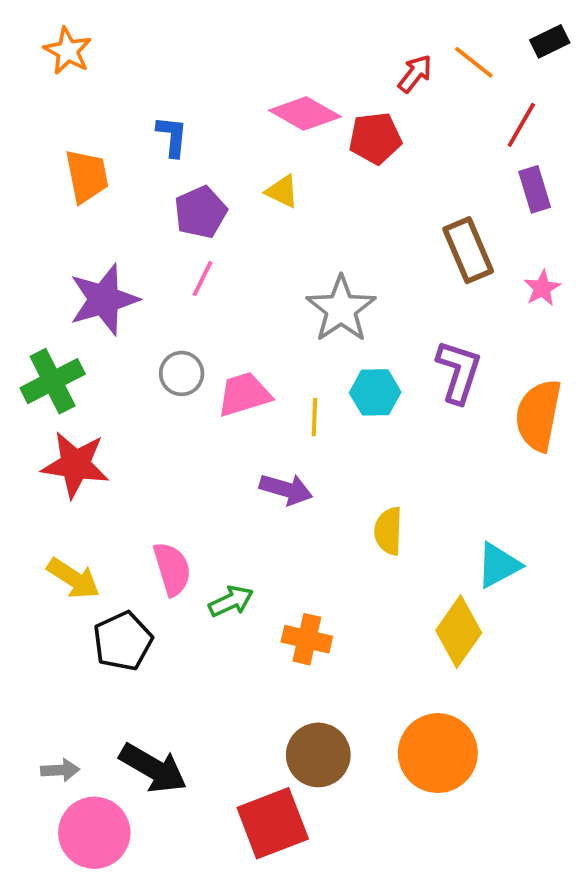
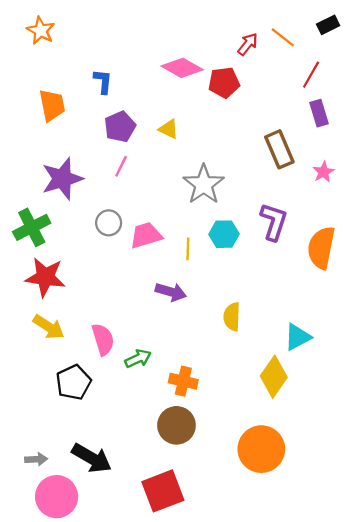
yellow triangle: (282, 191) -> (169, 129), moved
yellow arrow: (73, 578) -> (49, 327), moved
brown circle: (318, 755) -> (176, 425), moved

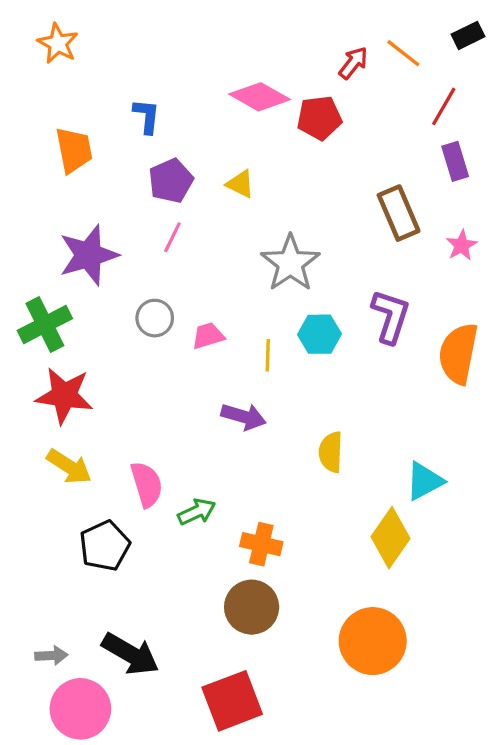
pink trapezoid: (146, 235) -> (208, 336), size x0.7

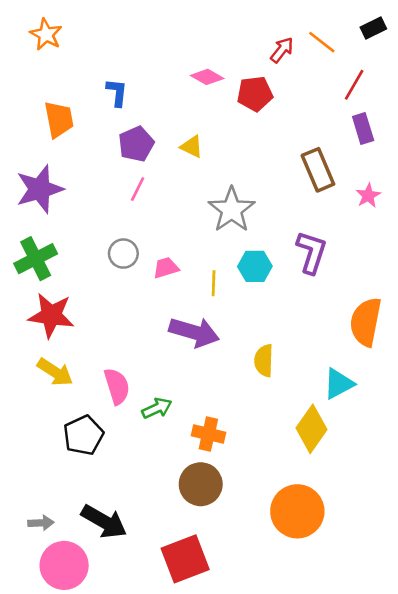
pink diamond: (260, 97) -> (207, 77), size x0.7
purple star: (88, 255) -> (40, 189), moved
orange semicircle: (458, 354) -> (366, 322), moved
purple arrow: (244, 417) -> (194, 332), size x1.4

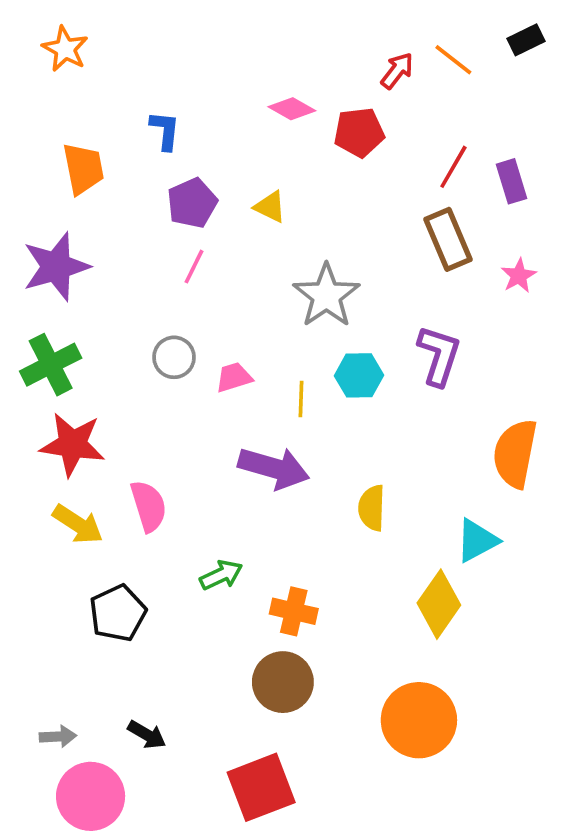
red line: (354, 85) -> (453, 167), moved
pink semicircle: (117, 386) -> (149, 506), moved
black arrow: (104, 522) -> (147, 735), size x0.6

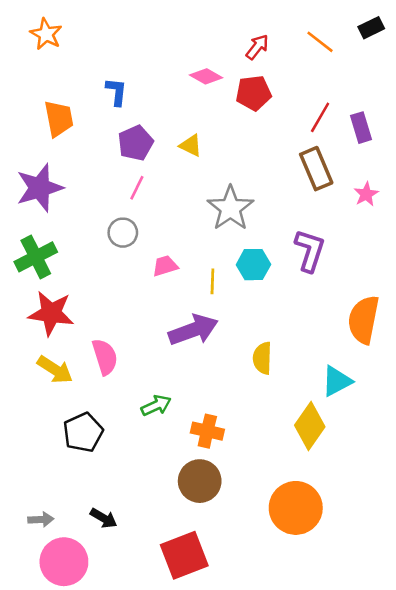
red arrow: (397, 71) -> (257, 47), moved
gray circle: (174, 357) -> (123, 233), moved
purple arrow: (274, 468) -> (193, 330), turned -36

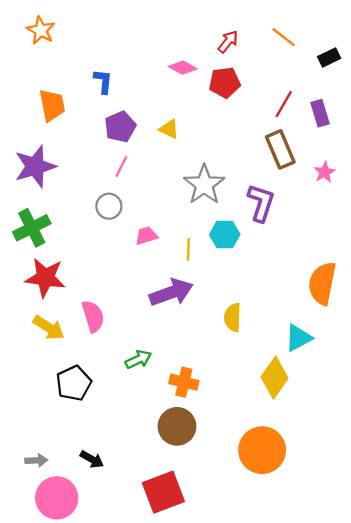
black rectangle: (371, 28) -> (329, 58), moved
purple L-shape: (310, 251) -> (261, 203), moved

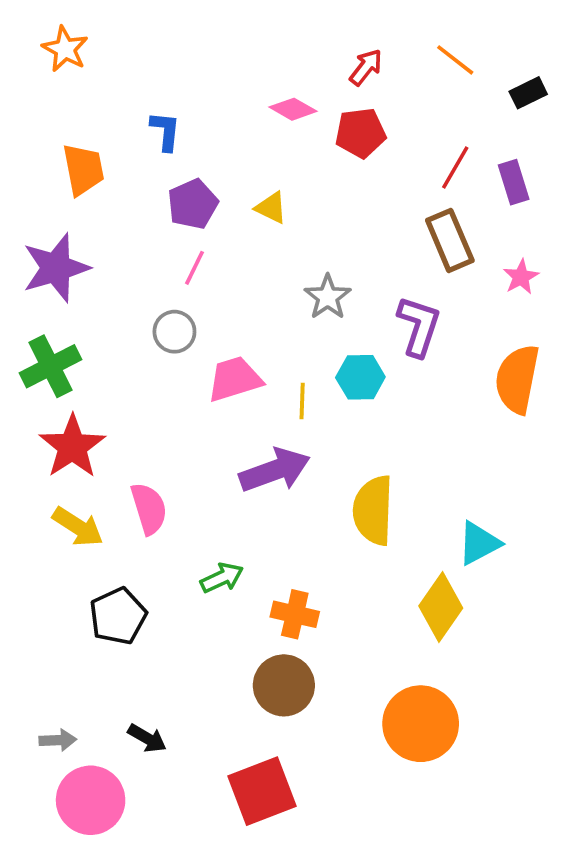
gray star: (204, 185) -> (328, 297), size x0.7
pink trapezoid: (146, 236) -> (235, 379), size x1.5
red star: (45, 278) -> (72, 447), turned 30
orange semicircle: (322, 283) -> (517, 379), moved
yellow semicircle: (233, 317) -> (373, 510), size x1.5

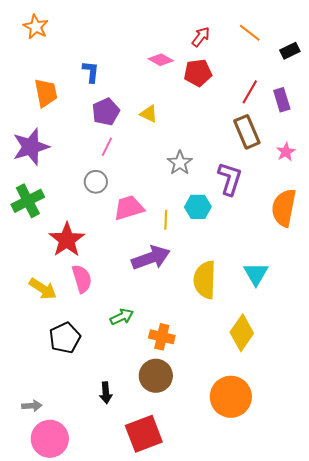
red star: (72, 447) -> (67, 240), moved
cyan triangle: (479, 543) -> (256, 274), moved, turned -32
black arrow: (147, 738) -> (106, 393), moved, turned 55

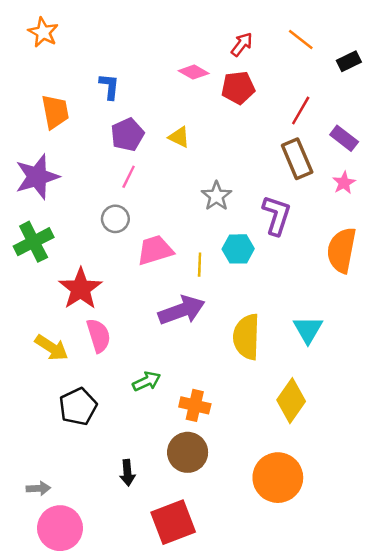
purple rectangle: (282, 100) -> (344, 138), moved, turned -35

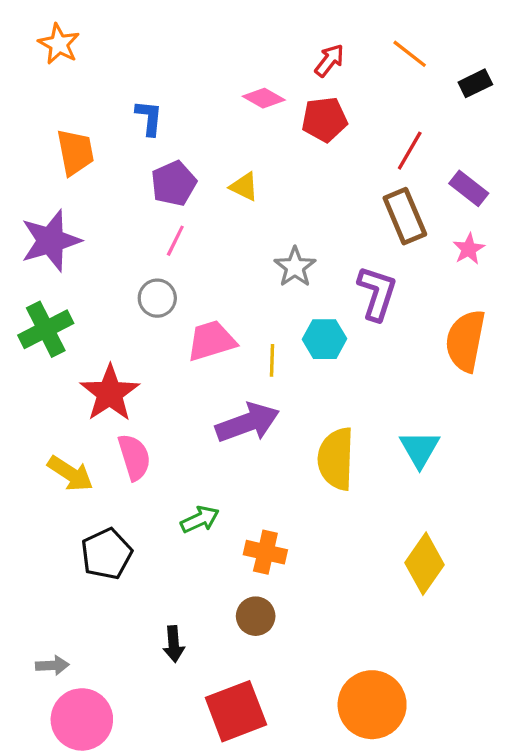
yellow diamond: (291, 401) -> (424, 564), moved
brown circle: (188, 452) -> (256, 616), size x0.7
orange circle: (278, 478) -> (372, 705), moved

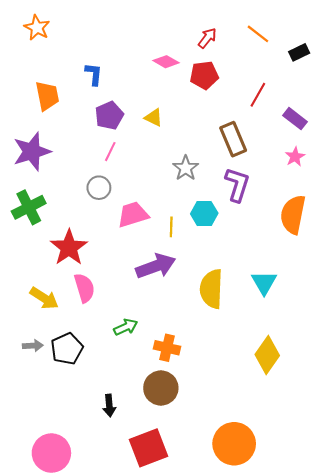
brown rectangle: (405, 216) -> (233, 139), moved
brown circle: (256, 616) -> (161, 388), size x1.4
gray arrow: (52, 665) -> (33, 346), moved

